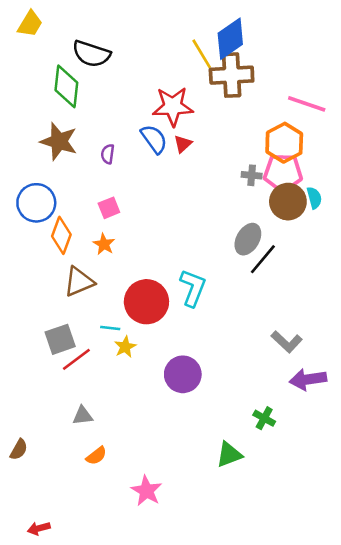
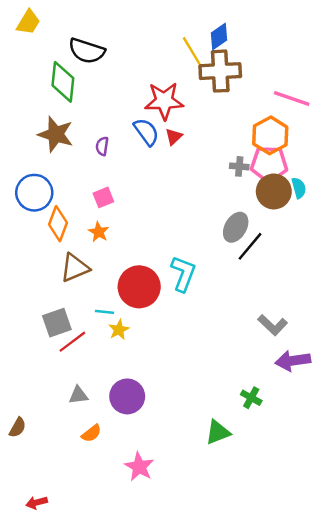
blue diamond: (230, 39) -> (219, 37), size x0.7
purple circle: (183, 374) -> (127, 396), moved

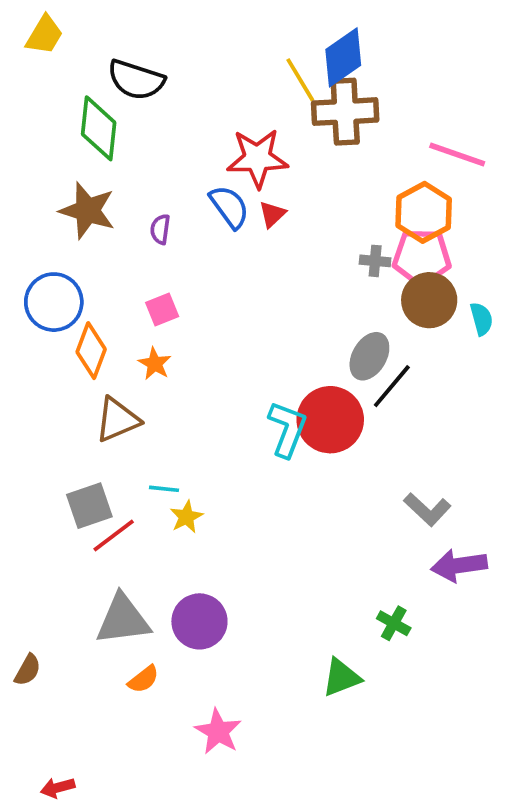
blue diamond: (219, 37) -> (343, 57), size x1.4
cyan semicircle: (299, 188) -> (481, 319), moved
red circle: (139, 287) -> (330, 420), moved
gray triangle: (78, 395) -> (123, 620), size x1.8

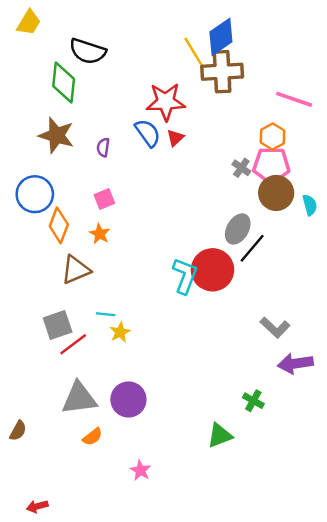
orange hexagon: (424, 212) -> (273, 137), size x0.7
gray cross: (375, 261) -> (241, 168), turned 30
pink star: (218, 732) -> (140, 470), size x0.7

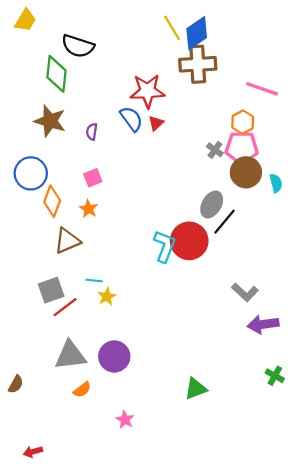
yellow line: (193, 51) -> (172, 28), moved
green cross: (253, 401) -> (275, 376), moved

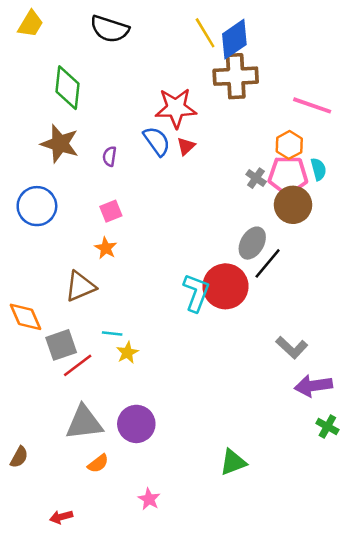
black semicircle: (78, 46) -> (110, 29), moved
cyan semicircle: (276, 183) -> (318, 169), moved
orange diamond: (52, 201) -> (25, 317), moved, turned -44
green cross: (275, 376) -> (327, 426), moved
red arrow: (33, 452) -> (61, 517), moved

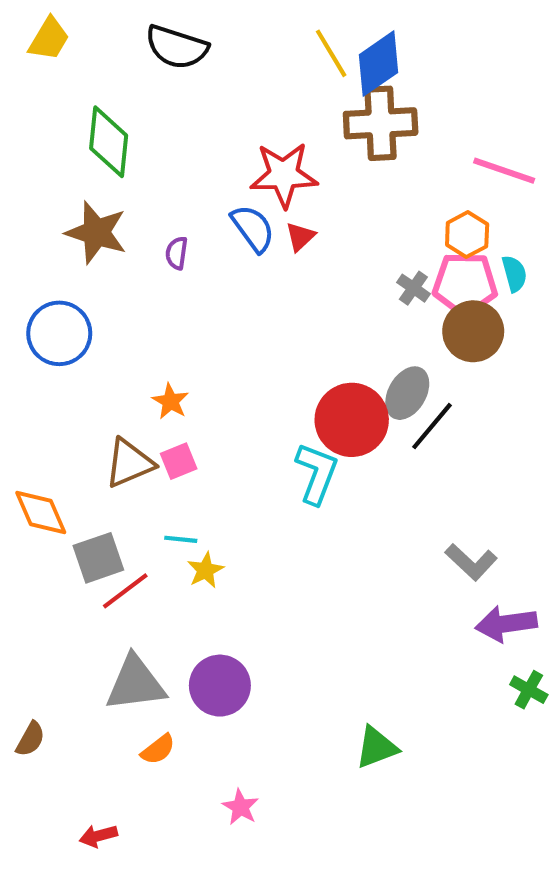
pink square: (111, 211) -> (179, 461), moved
red circle: (225, 286) -> (352, 420), moved

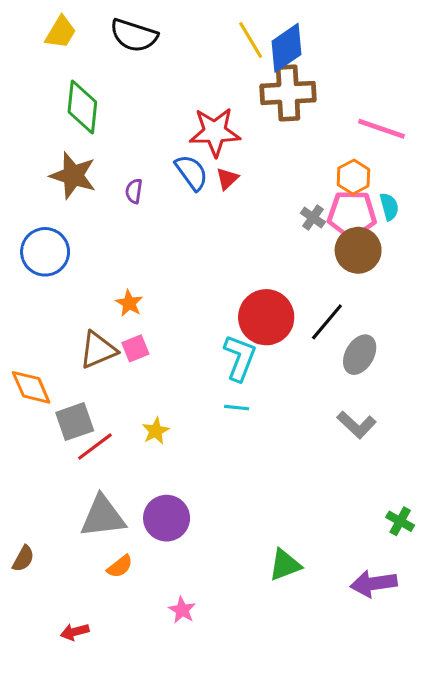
yellow trapezoid: (49, 39) -> (61, 32), moved
gray ellipse: (407, 393) -> (360, 355), moved
cyan line: (181, 539) -> (237, 408), moved
purple arrow: (506, 624) -> (374, 584), moved

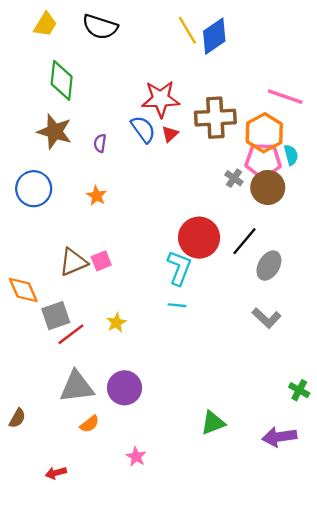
brown cross: (288, 93) -> (215, 118), moved
orange hexagon: (353, 177) -> (264, 133), size x1.5
gray cross: (313, 218) -> (234, 178), moved
orange star: (129, 303) -> (97, 196), moved

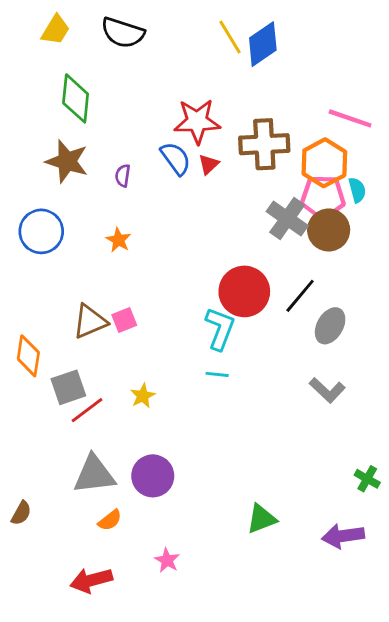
gray cross: (234, 178) -> (287, 219), size x1.8
orange diamond: (23, 290) -> (28, 356), turned 32
red arrow: (56, 473) -> (91, 580), moved, size x1.6

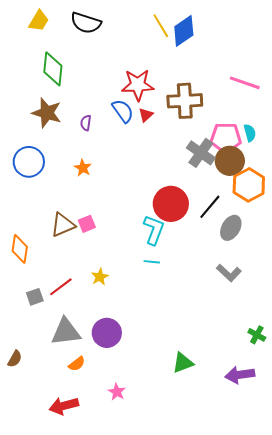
orange hexagon: (324, 163) -> (249, 185), moved
gray square: (68, 387) -> (35, 297), moved, size x0.7

